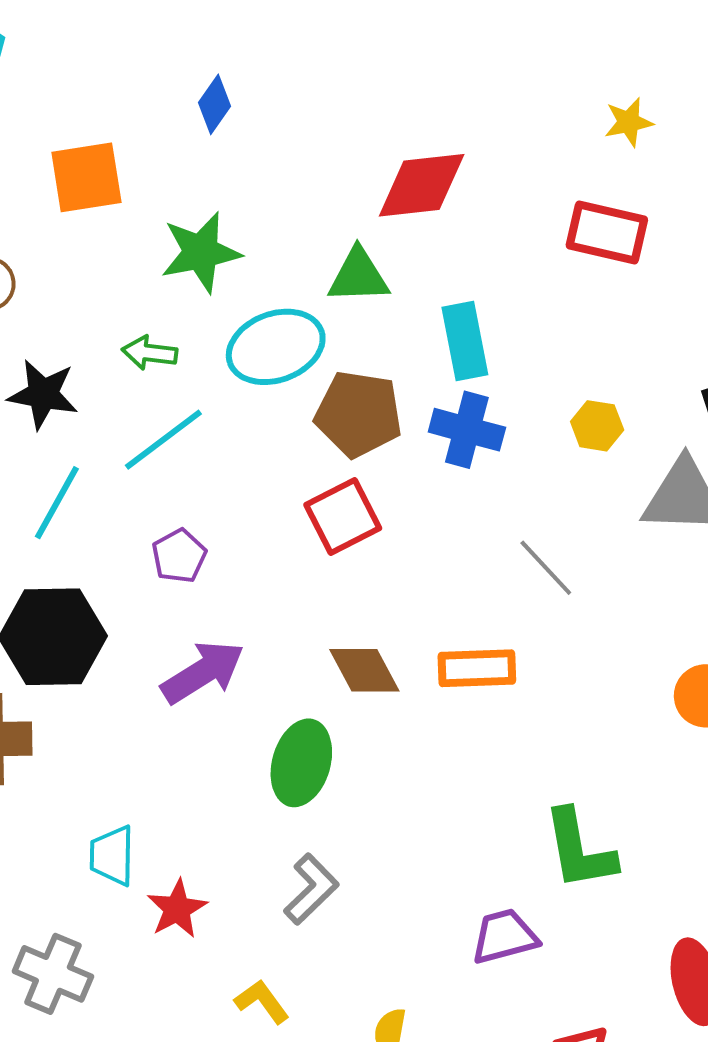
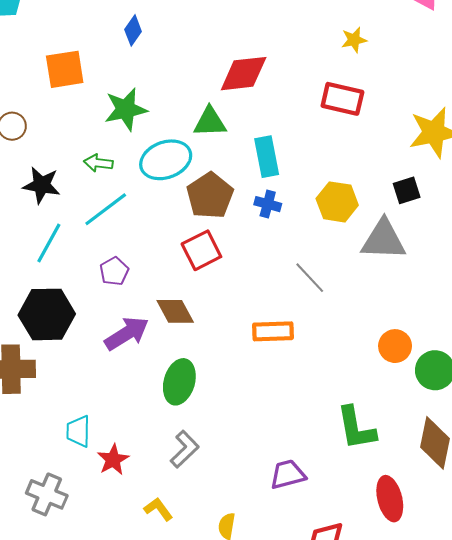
brown pentagon: (358, 414) -> (210, 196), turned 30
yellow hexagon: (597, 426) -> (337, 202), size x1.5
blue cross: (467, 430) -> (268, 204), size x0.7
brown diamond: (364, 670) -> (175, 311), moved
green L-shape: (579, 850) -> (356, 428), moved

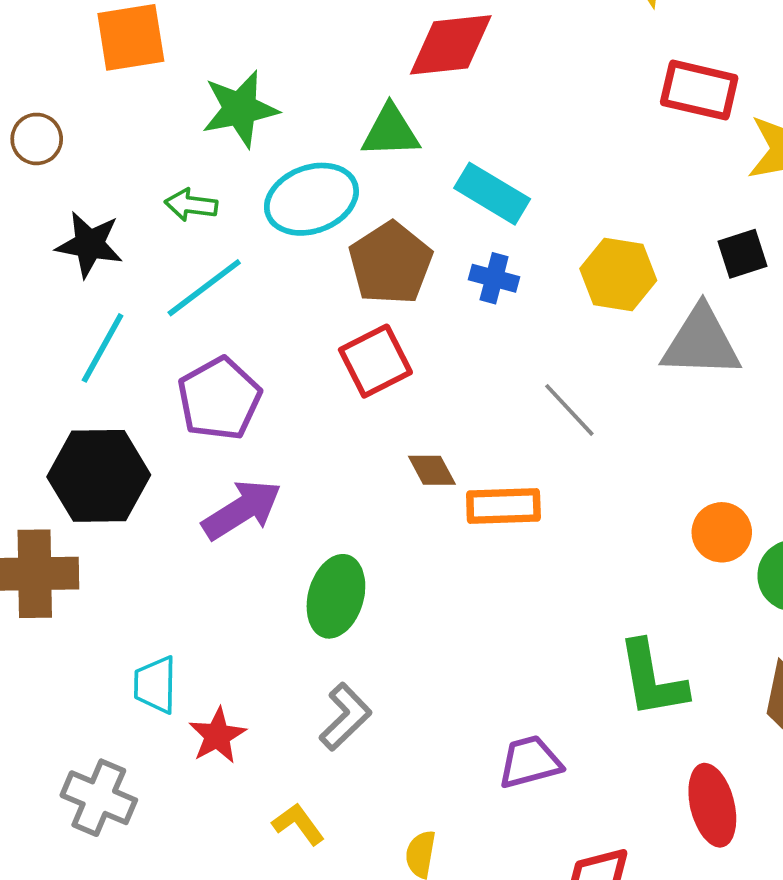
red rectangle: (342, 99) -> (699, 90), moved
cyan rectangle: (267, 157) -> (492, 194), turned -48
purple pentagon: (114, 271) -> (219, 399), size x1.6
brown diamond: (175, 311) -> (432, 470), moved, size x0.7

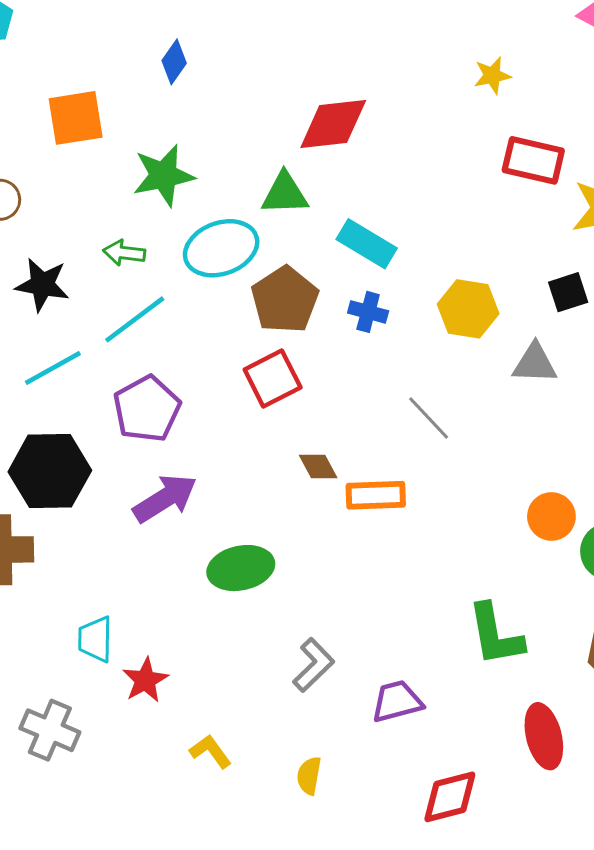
gray triangle: (701, 342) -> (535, 363), size x0.7
cyan line: (103, 348) -> (53, 368), turned 32
green ellipse: (336, 596) -> (241, 568), turned 62
gray L-shape: (345, 717) -> (314, 665), moved

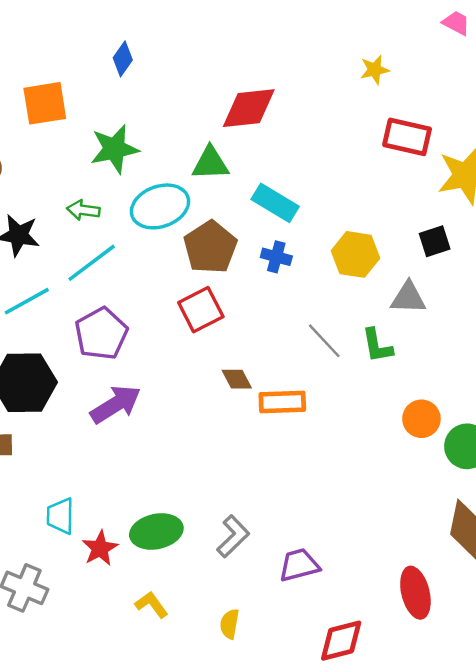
green ellipse: (241, 568) -> (156, 532), moved
green L-shape: (495, 635) -> (377, 346), moved, size x0.7

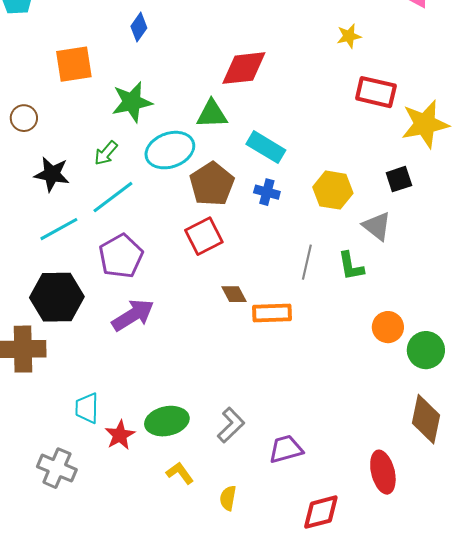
green arrow: (83, 210) -> (106, 153), turned -56
gray triangle: (408, 298) -> (377, 226), turned 36
gray line: (324, 341) -> (307, 262), turned 56
yellow L-shape: (152, 605) -> (180, 473), moved

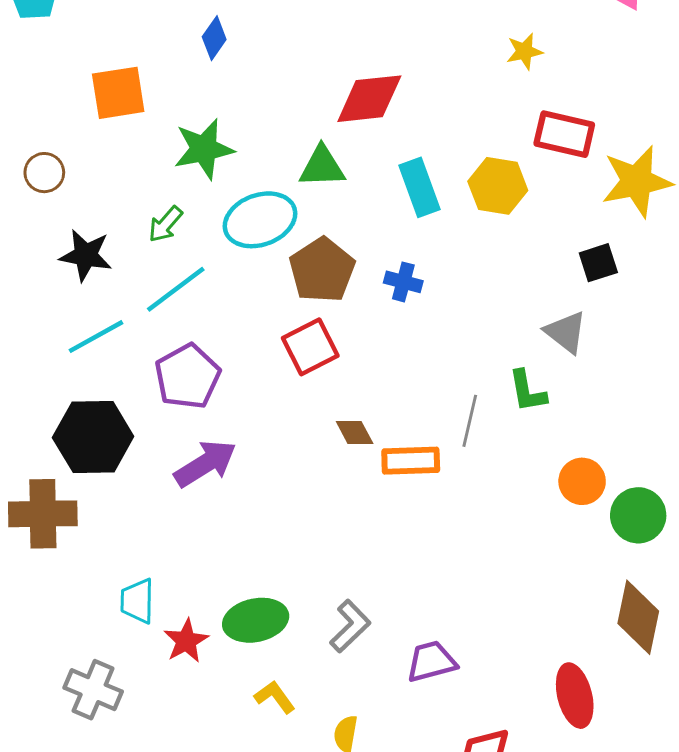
cyan rectangle: (266, 147) -> (420, 187), moved, turned 39
yellow hexagon: (333, 190) -> (498, 186), moved
gray line: (307, 262) -> (470, 421), moved

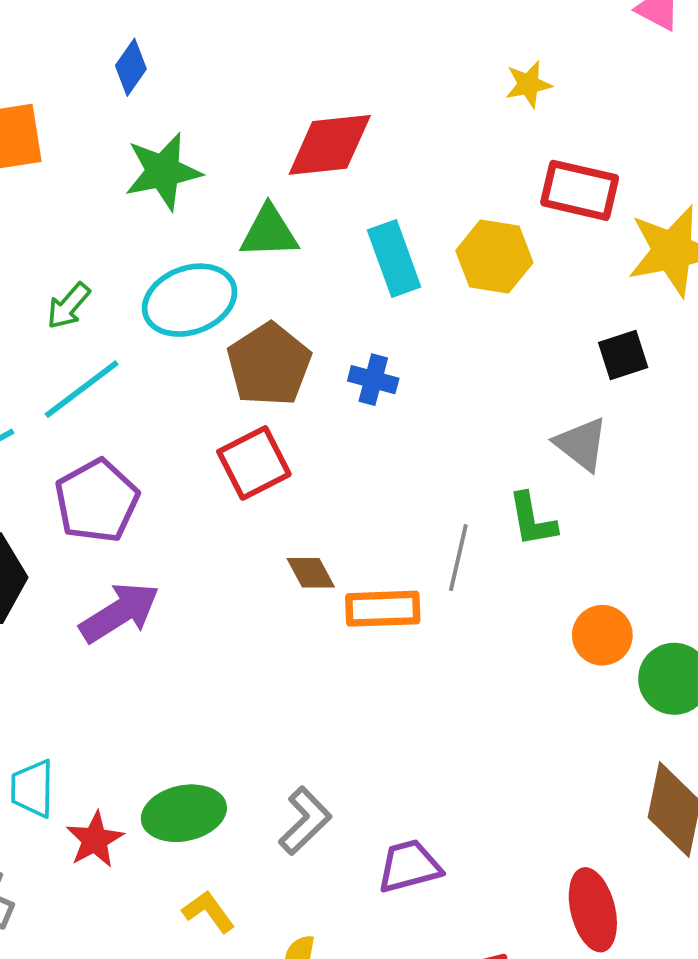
green star: (204, 149) -> (163, 171), moved

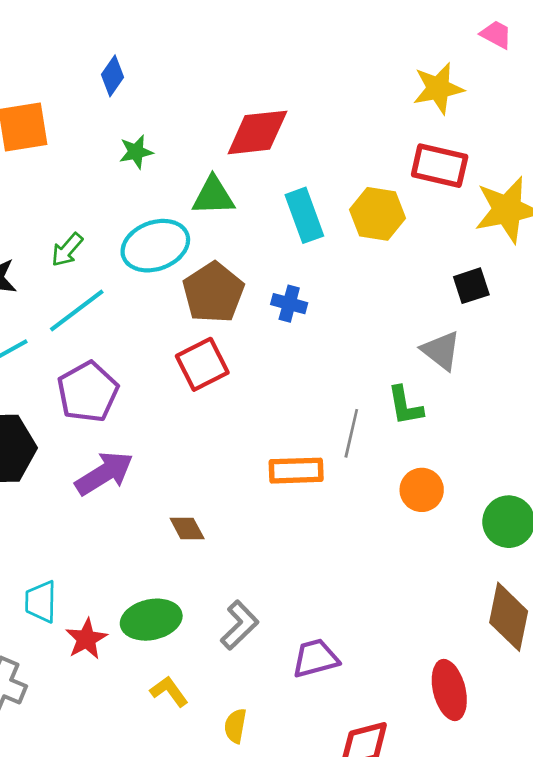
yellow star: (528, 84) -> (438, 88), moved, size x1.5
green star: (163, 171) -> (136, 152), size x0.6
brown diamond: (311, 573) -> (187, 529), moved
orange circle: (602, 635) -> (422, 490), moved

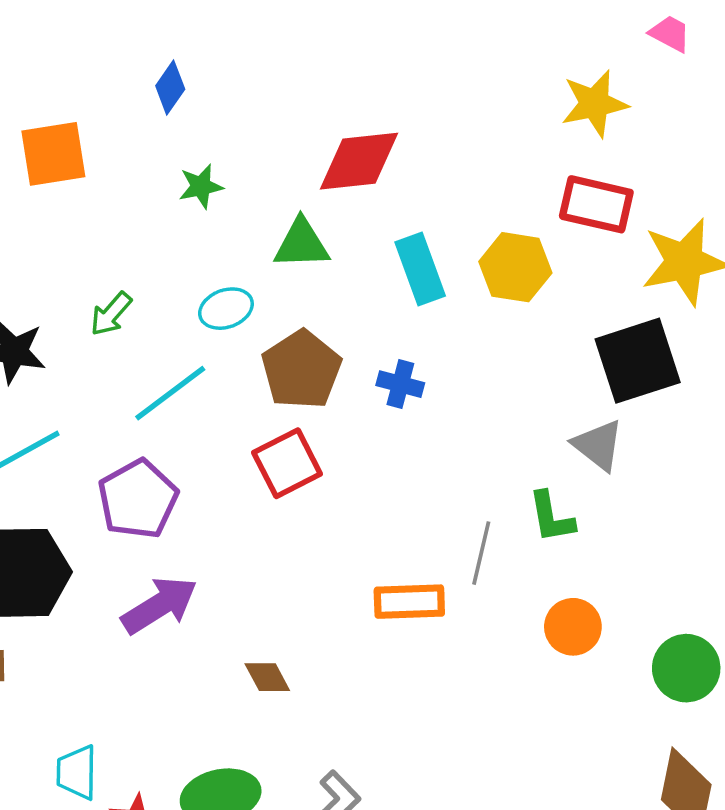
cyan ellipse: (155, 246) -> (226, 309), size x0.6
black square: (471, 286) -> (638, 361), size x1.8
cyan line: (77, 310) -> (170, 393), moved

